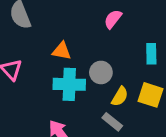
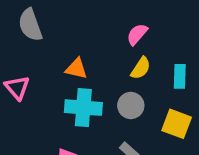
gray circle: (101, 72) -> (131, 105), moved
yellow semicircle: (120, 96) -> (141, 68), moved

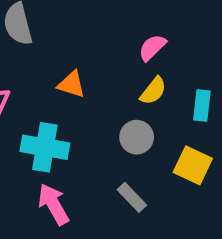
cyan cross: (83, 108) -> (45, 147), moved

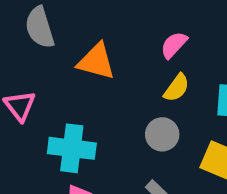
orange triangle: (72, 84) -> (96, 61), moved, size x1.4

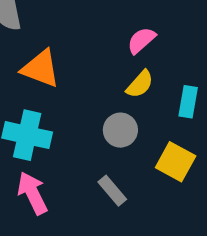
orange triangle: (96, 61) -> (41, 69), moved

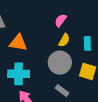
gray circle: (120, 130) -> (60, 63), size x1.5

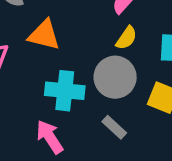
cyan cross: (19, 74) -> (65, 91), moved

